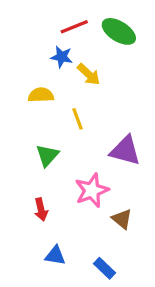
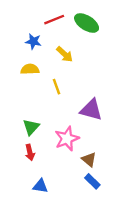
blue star: (62, 57) -> (33, 41), moved
green triangle: (47, 155) -> (31, 127), moved
blue rectangle: (105, 268) -> (92, 181), moved

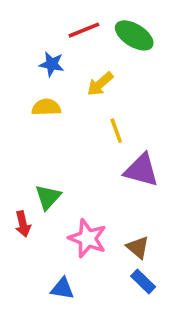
yellow arrow: (65, 54) -> (100, 84), turned 96
yellow line: (56, 87) -> (116, 131), moved
pink star: (67, 139) -> (88, 238), moved, turned -30
red arrow: (30, 152) -> (23, 224), moved

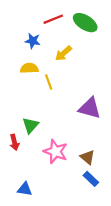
yellow line: (116, 131) -> (49, 82), moved
blue triangle: (62, 289) -> (25, 189), moved

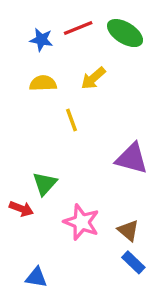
blue star: (33, 41) -> (41, 40), moved
yellow semicircle: (29, 68) -> (43, 83), moved
red arrow: (14, 142) -> (21, 209), turned -56

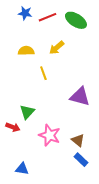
blue star: (41, 40) -> (25, 13), moved

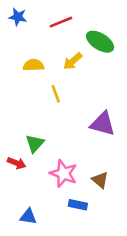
blue star: (25, 13) -> (18, 17), moved
green ellipse: (76, 20) -> (100, 42), moved
blue rectangle: (81, 160) -> (78, 205), moved, turned -32

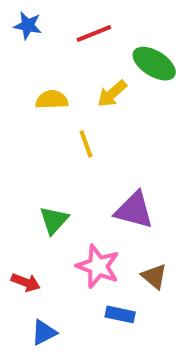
purple triangle: (103, 124) -> (134, 210), moved
red arrow: (17, 163) -> (26, 282), moved
blue triangle: (28, 217) -> (44, 333), turned -36

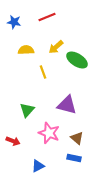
blue star: (28, 25) -> (14, 22), moved
green ellipse: (154, 64) -> (77, 60), moved
blue rectangle: (120, 314) -> (74, 158), moved
blue triangle: (44, 333) -> (38, 166), moved

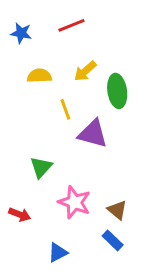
green ellipse: (77, 60) -> (117, 91), turned 50
purple triangle: (67, 105) -> (93, 134), moved
blue rectangle: (74, 158) -> (113, 240), turned 32

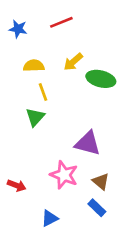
green ellipse: (117, 91) -> (101, 79), turned -68
yellow line: (65, 109) -> (43, 92), moved
purple triangle: (93, 134) -> (88, 143), moved
green triangle: (41, 167) -> (35, 117), moved

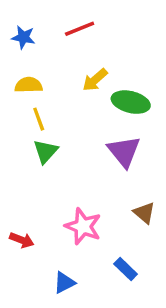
yellow semicircle: (34, 66) -> (28, 85), moved
yellow line: (43, 92) -> (39, 119), moved
purple triangle: (88, 143) -> (124, 151), moved, turned 36
brown triangle: (101, 181) -> (144, 213), moved

